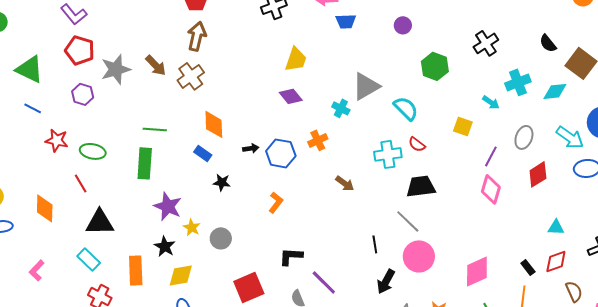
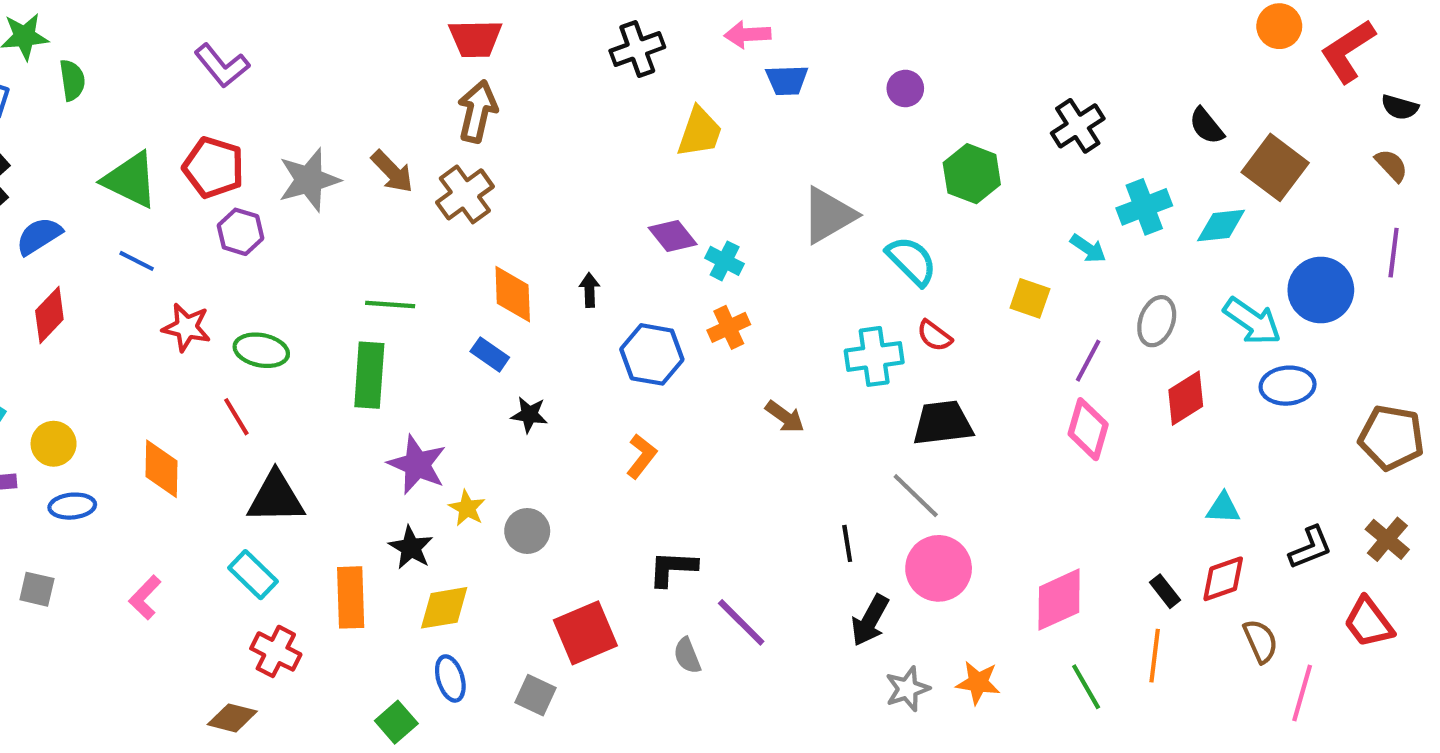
red pentagon: (80, 50) -> (214, 167), moved
yellow trapezoid: (296, 59) -> (700, 132), moved
cyan cross: (341, 108) -> (725, 261), moved
black arrow: (251, 148) -> (590, 290), moved, turned -84

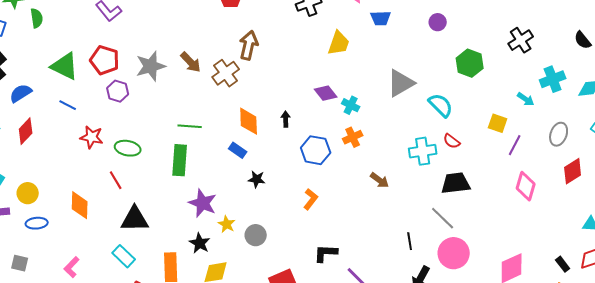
brown arrow: (477, 111) -> (249, 45), moved
purple line: (1088, 361) -> (515, 145), moved

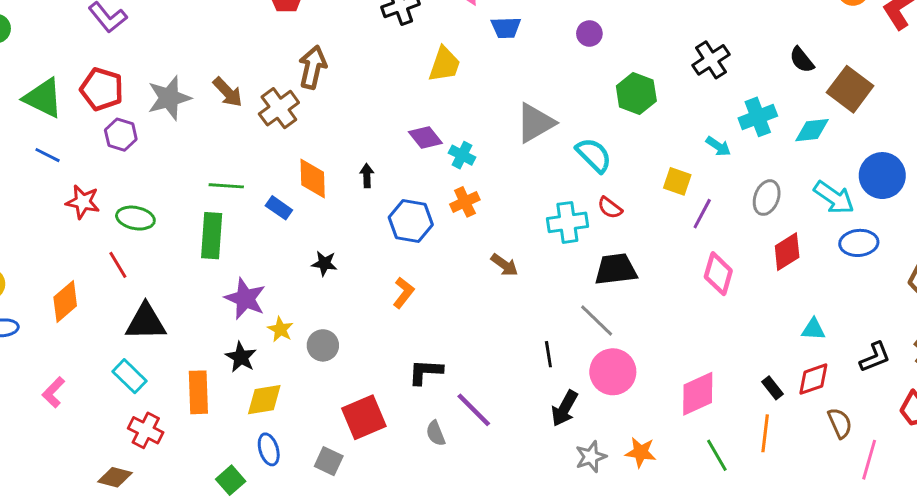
blue rectangle: (238, 150) -> (279, 208), moved
orange diamond: (80, 205) -> (65, 301), turned 48

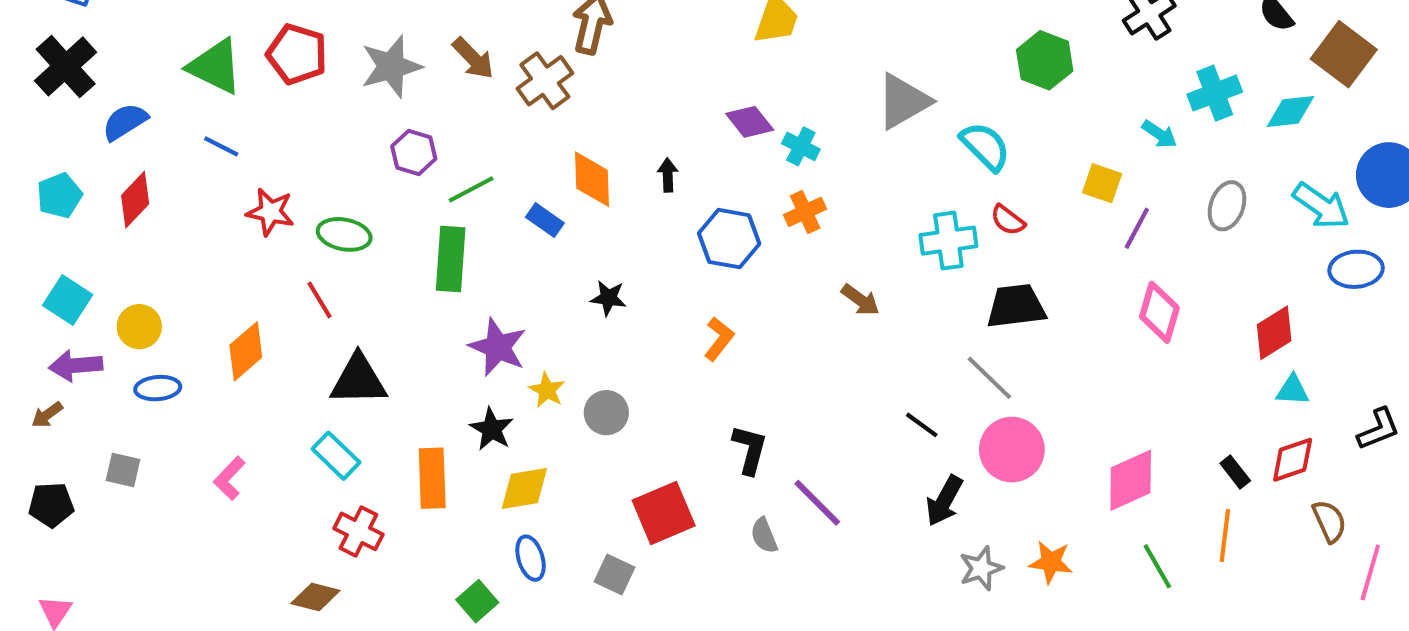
purple hexagon: (121, 135) -> (414, 153), moved
green line: (226, 186) -> (471, 189), turned -32
red diamond: (787, 252) -> (1274, 333), moved
black line: (548, 354) -> (922, 425), turned -45
black L-shape: (425, 372) -> (750, 450), turned 102

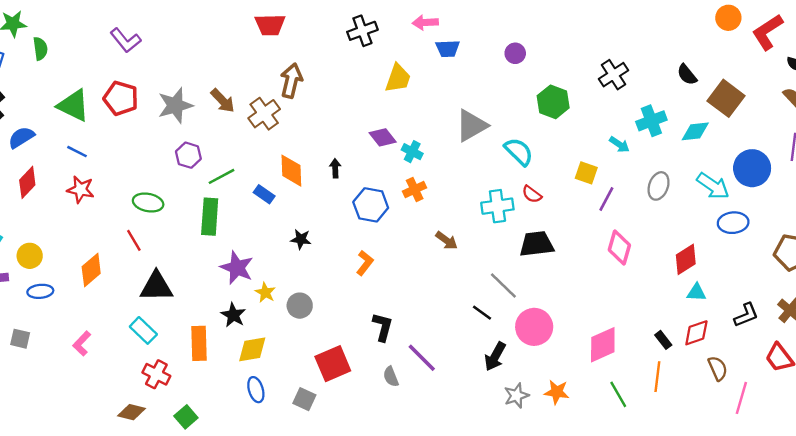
red star: (270, 212) -> (81, 189), moved
gray line: (989, 378) -> (503, 285), moved
green square: (477, 601) -> (186, 417), moved

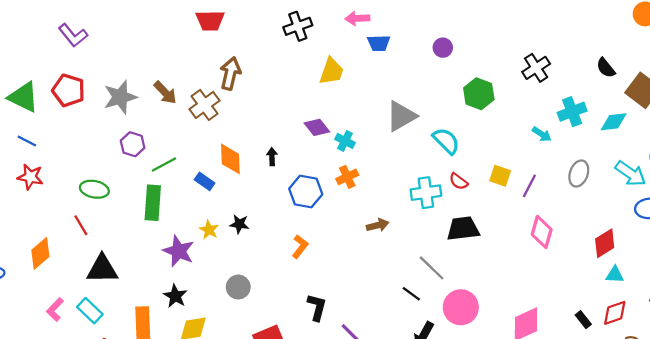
yellow square: (586, 173) -> (500, 176), moved
brown arrow: (447, 240) -> (378, 225), turned -50
yellow star: (265, 293) -> (209, 230), moved
pink L-shape: (82, 343) -> (55, 310), moved

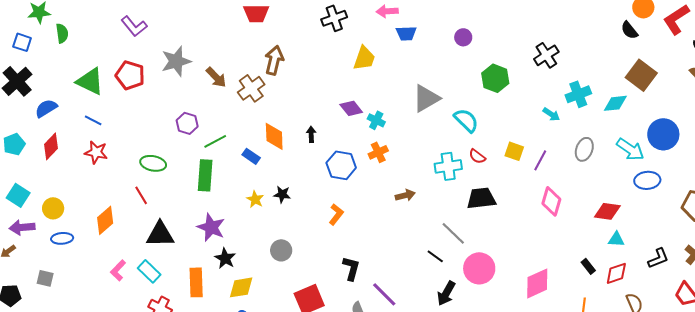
black semicircle: (606, 68) -> (629, 30), moved
gray star: (120, 97) -> (176, 61), moved
red diamond: (605, 243) -> (607, 211), turned 40
purple star: (179, 251) -> (211, 227), moved
black rectangle: (583, 320) -> (588, 266), moved

